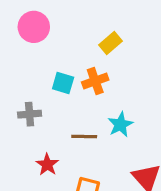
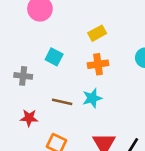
orange cross: (95, 81) -> (98, 64), moved
red star: (47, 165) -> (29, 118), turned 30

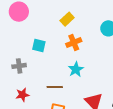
brown line: (62, 102) -> (55, 87), moved
red star: (29, 118) -> (22, 95), moved

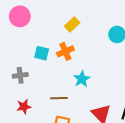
orange cross: (74, 42) -> (65, 51), moved

